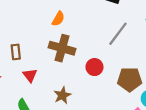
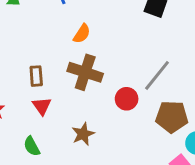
gray line: (118, 34) -> (157, 75), moved
brown rectangle: (16, 52) -> (36, 76), moved

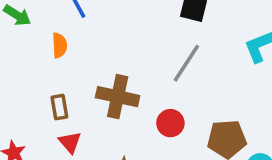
orange semicircle: (82, 34) -> (60, 45), moved, turned -30
gray line: (157, 75) -> (186, 63), moved

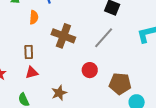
brown cross: (118, 97) -> (63, 36), moved
red triangle: (70, 142) -> (32, 73), turned 48

